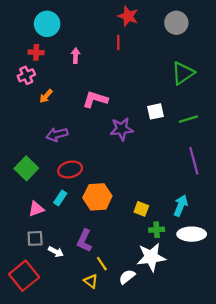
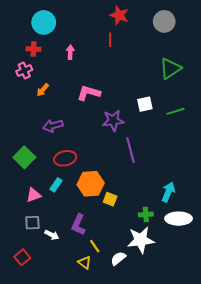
purple line: (194, 161) -> (130, 150), moved
yellow square: (141, 209) -> (110, 199), moved
red square: (24, 276) -> (22, 257), size x0.6

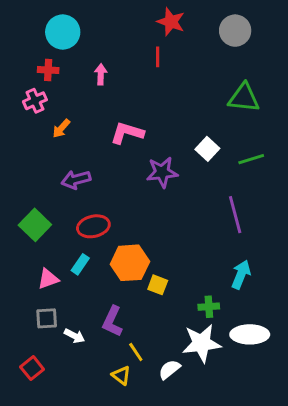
green triangle: (170, 68) -> (244, 98), turned 40
white square: (145, 104) -> (207, 149), turned -35
purple line: (130, 150) -> (235, 215), moved
white ellipse: (178, 219) -> (250, 334), moved

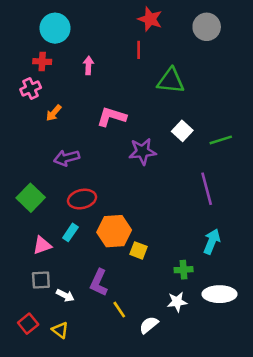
green triangle: (244, 98) -> (171, 81), moved
white star: (202, 343) -> (177, 302), size x0.6
yellow triangle: (121, 375) -> (60, 330), moved

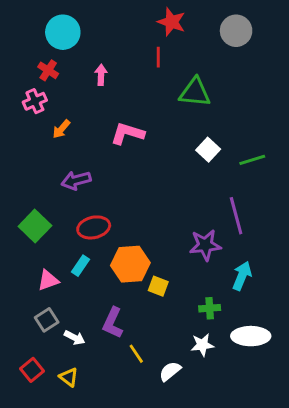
red cross: (42, 62) -> (48, 70), turned 30
purple star: (142, 151) -> (205, 245), moved
gray square: (41, 280) -> (47, 320), turned -30

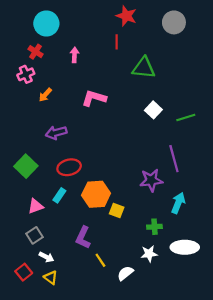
white arrow: (75, 338) -> (46, 257), moved

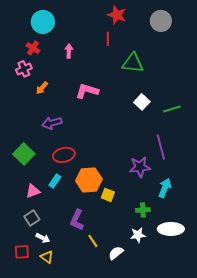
red square: (24, 272) -> (22, 252), turned 35

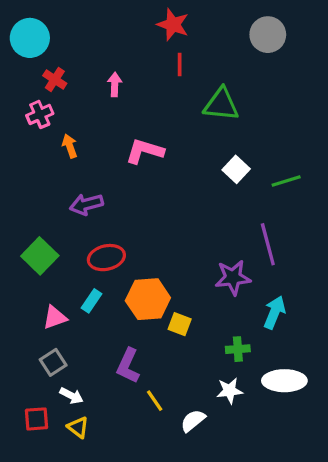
red star: (117, 15) -> (173, 25), moved
cyan circle: (43, 22) -> (30, 38), moved
orange arrow: (42, 88) -> (70, 146), turned 120

